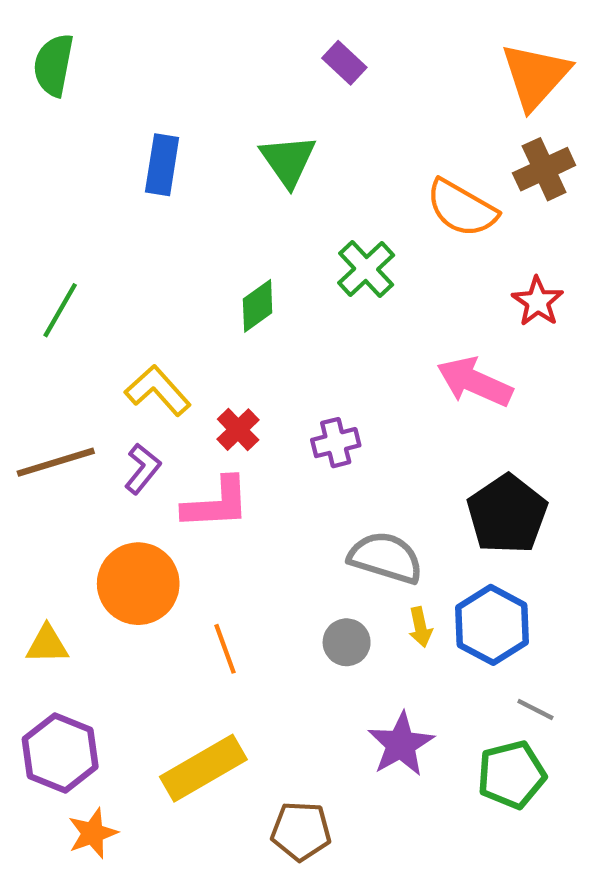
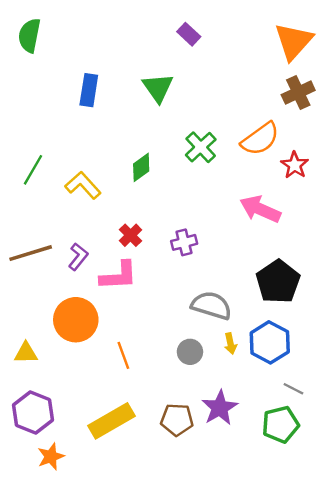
orange semicircle: (462, 208) -> (260, 139), moved, turned -66
yellow L-shape: (158, 391) -> (83, 185), moved
brown pentagon: (301, 831) -> (177, 420), moved

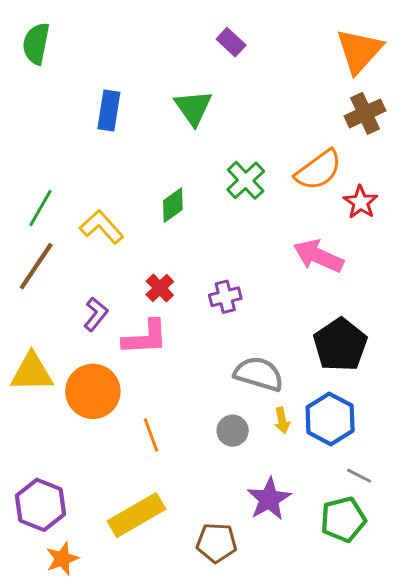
brown line: (31, 253) -> (36, 266), moved, turned -39
yellow triangle: (26, 353) -> (32, 372), moved, size x1.5
brown pentagon: (177, 420) -> (217, 543), moved

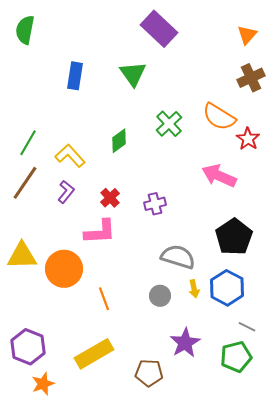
purple rectangle: (231, 42) -> (159, 29), size x1.8
orange triangle: (359, 51) -> (247, 35), size x0.6
orange semicircle: (318, 170) -> (219, 117), turned 68
purple L-shape: (96, 314) -> (66, 192), moved

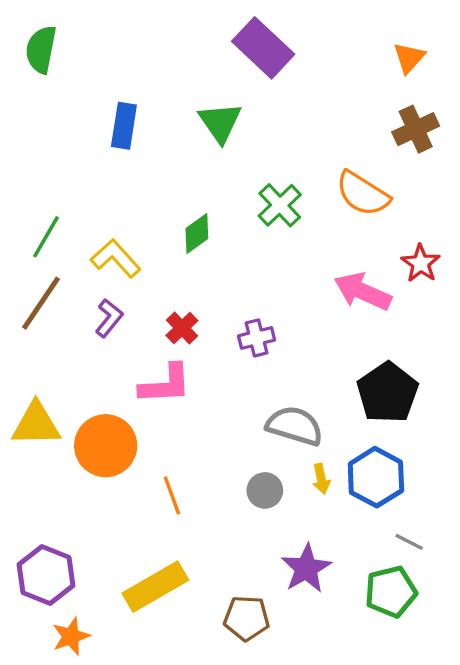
red star: (248, 139) -> (421, 263), moved

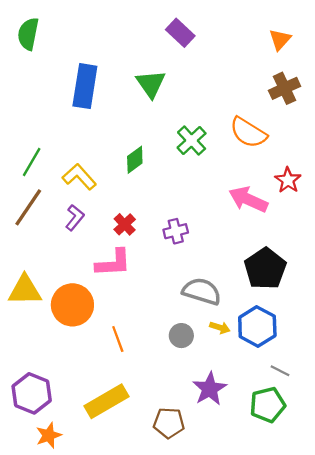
purple rectangle: (263, 48) -> (180, 33), size x0.7
blue rectangle: (124, 126) -> (85, 86), size x1.4
yellow arrow: (321, 479) -> (220, 328), turned -60

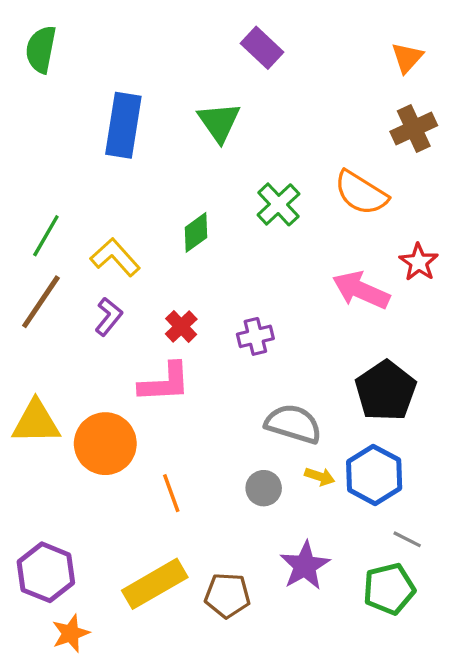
brown pentagon: (169, 423) -> (227, 595), moved

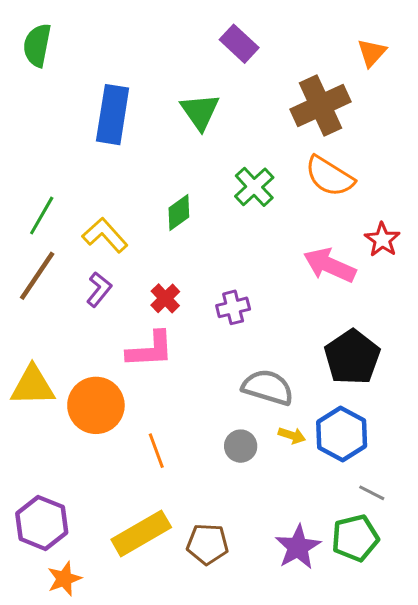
brown cross: (414, 129) -> (321, 105), moved, size x1.4
purple star: (305, 566) -> (298, 547), moved

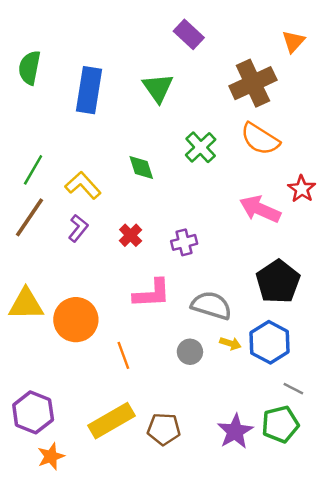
green semicircle: (37, 45) -> (29, 68), moved
green diamond: (179, 212) -> (141, 167), turned -72
pink L-shape: (150, 350) -> (152, 294), moved

